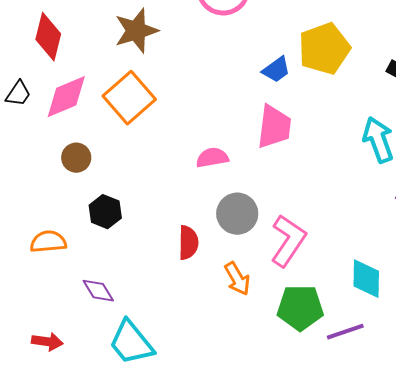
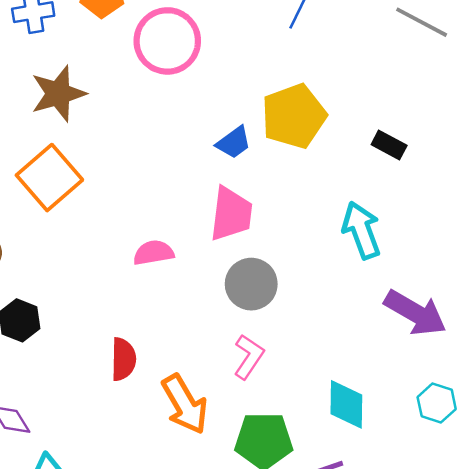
gray circle: (237, 214) -> (251, 284), moved
pink L-shape: (288, 241) -> (249, 357), size x0.7
orange arrow: (237, 279) -> (185, 404), size x1.4

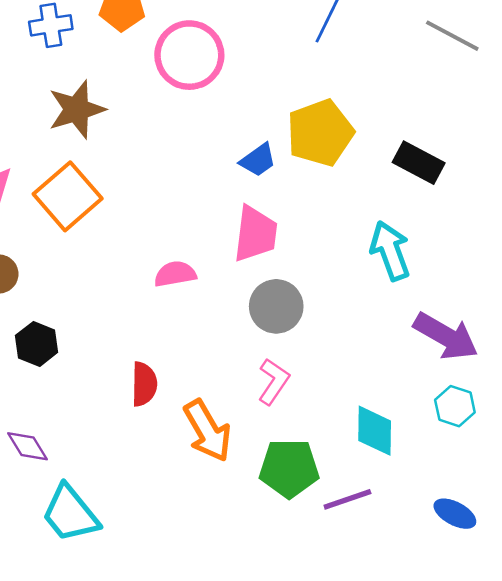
black rectangle: (389, 145) -> (419, 163), size x1.4
cyan hexagon: (437, 403) -> (455, 406), moved

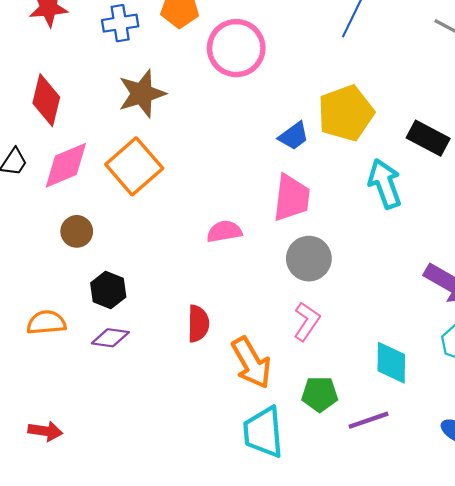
cyan arrow: (390, 251) -> (385, 184), moved
purple diamond: (27, 446) -> (110, 338), moved, turned -51
green pentagon: (289, 468) -> (320, 394), size x0.7
cyan trapezoid: (70, 514) -> (263, 432), moved, turned 34

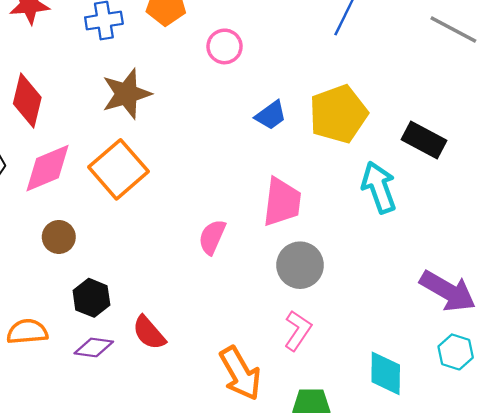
pink circle: (236, 48) -> (225, 46), size x0.6
blue trapezoid: (294, 136) -> (271, 115), moved
pink semicircle: (224, 231) -> (212, 237), turned -56
red semicircle: (198, 324) -> (149, 333), moved, turned 138

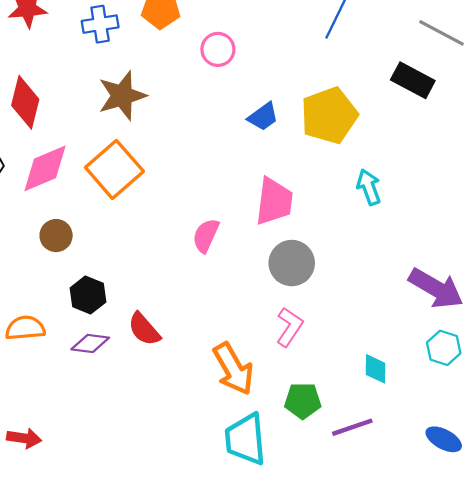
black rectangle: (424, 140) -> (413, 80), moved
cyan arrow: (379, 187) -> (369, 187), size x0.7
cyan diamond: (386, 373) -> (375, 369), size x0.7

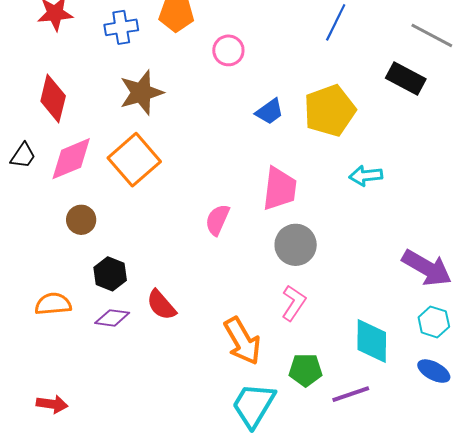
cyan arrow: (369, 187) -> (366, 176), turned -76
cyan diamond: (375, 369) -> (372, 341), size x1.6
cyan trapezoid: (245, 439) -> (253, 405), turned 36
blue ellipse: (444, 439) -> (434, 371), moved

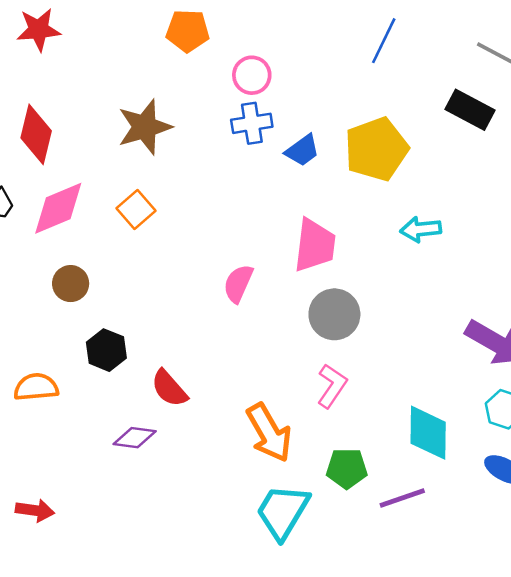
blue cross: (121, 27) -> (252, 123), moved
orange square: (134, 160) -> (136, 210), size x0.6
purple diamond: (112, 318) -> (135, 438), moved

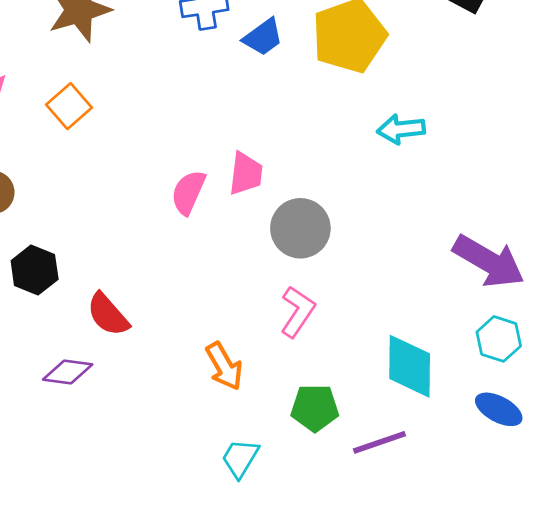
pink trapezoid: (315, 245) -> (246, 174), moved, size x0.7
orange arrow: (269, 433) -> (224, 366), size x0.7
cyan trapezoid: (283, 512) -> (240, 458), size x0.6

